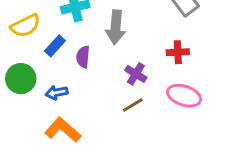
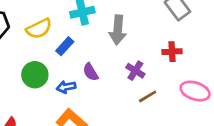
purple semicircle: (83, 57) -> (91, 72), moved, turned -36
pink ellipse: (184, 96) -> (195, 91), moved
brown line: (133, 105) -> (148, 96), moved

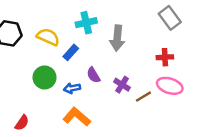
yellow semicircle: (39, 29) -> (48, 37), turned -130
purple cross: (135, 71) -> (122, 85), moved
pink ellipse: (195, 91) -> (170, 86), moved

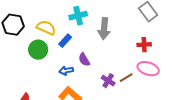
green circle: (45, 77) -> (38, 50), moved
purple cross: (122, 85) -> (108, 81), moved

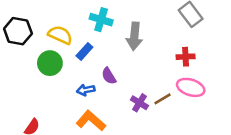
cyan cross: (78, 16) -> (101, 20), turned 30

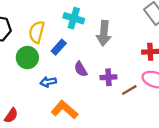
yellow semicircle: (60, 35) -> (37, 32), turned -100
blue arrow: (86, 90) -> (48, 82), moved
purple cross: (139, 103) -> (108, 77), moved, turned -35

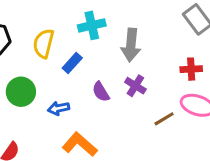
cyan cross: (74, 18) -> (92, 25), turned -30
green circle: (27, 58) -> (21, 92), moved
purple cross: (108, 77) -> (135, 86), moved, turned 35

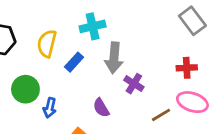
gray arrow: (131, 45) -> (114, 58), moved
purple semicircle: (101, 92) -> (101, 108), moved
blue arrow: (59, 108) -> (50, 108), moved, turned -66

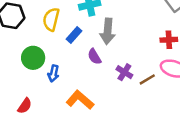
purple cross: (134, 84) -> (124, 72), moved
purple semicircle: (101, 108) -> (94, 57), moved

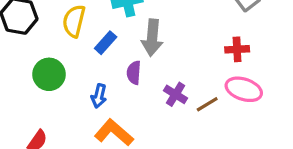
purple semicircle: (94, 57) -> (134, 73), turned 35
blue arrow: (54, 73) -> (99, 96), moved

